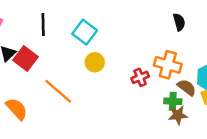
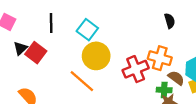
yellow circle: (95, 62) -> (96, 56), size x1.6
red cross: (140, 77) -> (136, 69), size x1.6
orange line: (58, 91) -> (82, 81), moved

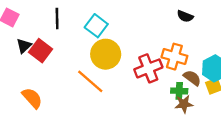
black semicircle: (170, 21) -> (185, 16), turned 128

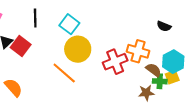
black semicircle: (185, 16) -> (164, 26), moved
green cross: (179, 91) -> (160, 81), moved

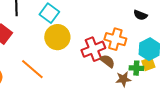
brown semicircle: (154, 70) -> (107, 61), moved
orange line: (64, 73) -> (32, 69), moved

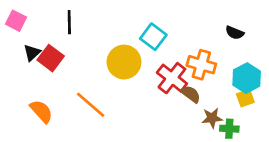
cyan square: (49, 13) -> (153, 37), moved
red cross: (93, 49) -> (172, 78), turned -30
green cross: (136, 68) -> (229, 129), moved

